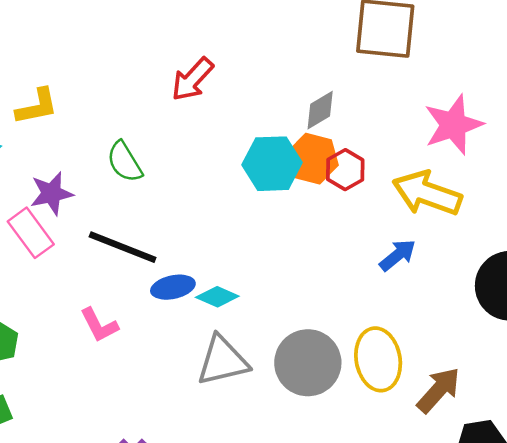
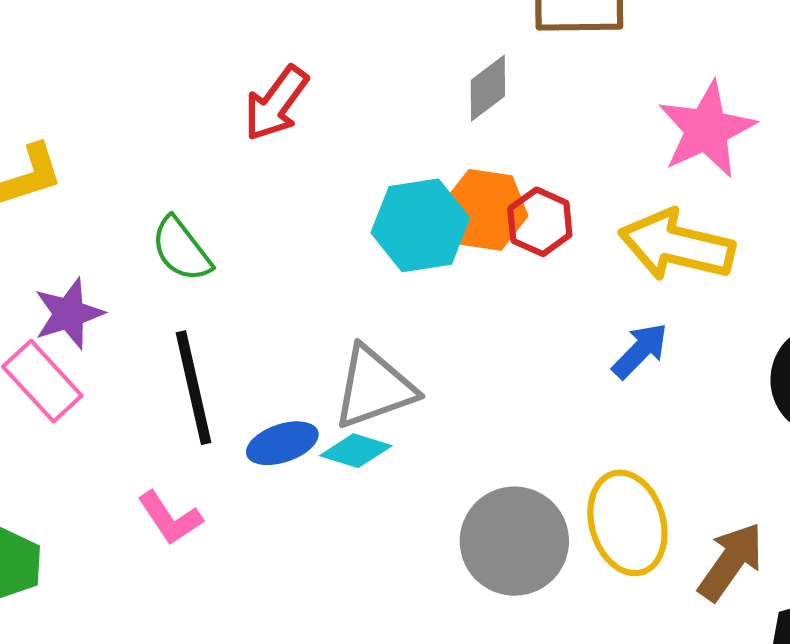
gray diamond: (320, 110) -> (488, 88), moved
black line: (123, 247) -> (193, 388), turned 62
gray triangle: (223, 361) -> (374, 388), moved

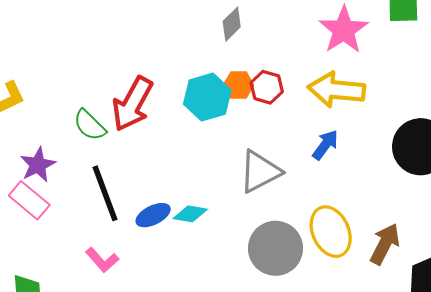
red arrow: (276, 103) -> (132, 104), moved, size x1.4
orange hexagon: (485, 210) -> (239, 85), size x0.7
gray triangle: (374, 388) -> (260, 172), moved

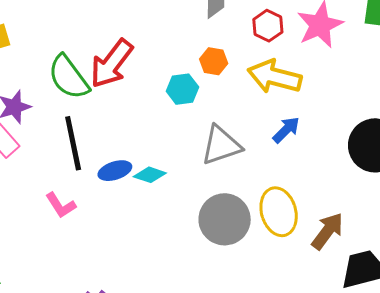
red hexagon: (267, 87) -> (268, 26), moved
yellow arrow: (336, 90) -> (275, 77), moved
cyan hexagon: (207, 97) -> (182, 89), moved, size x0.7
green semicircle: (90, 125) -> (69, 77), size x1.4

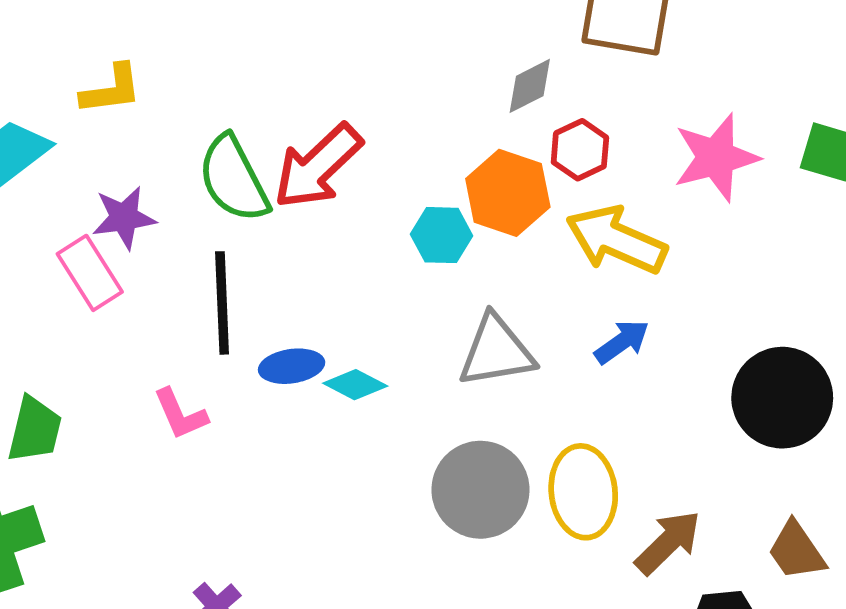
red hexagon: (268, 26) -> (580, 150), moved
orange hexagon: (214, 61) -> (508, 193), size x1.6

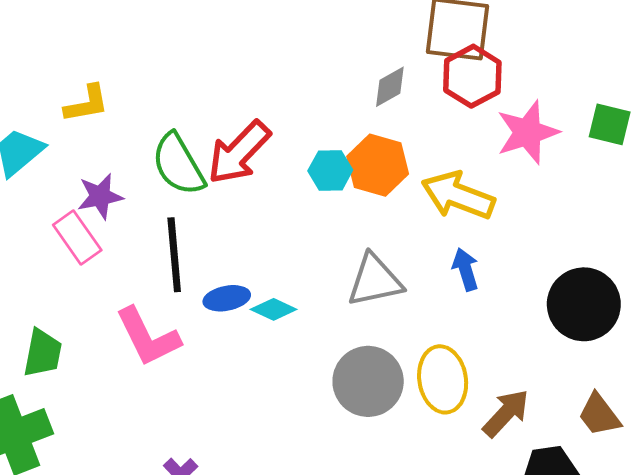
red hexagon: (580, 150) -> (472, 76), moved, size x1.4
cyan hexagon: (442, 235) -> (330, 170), moved
blue arrow: (622, 342) -> (466, 269), turned -69
pink L-shape: (180, 414) -> (148, 337), size x1.6

